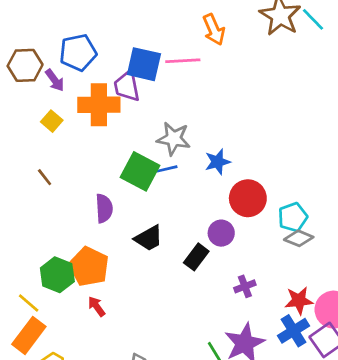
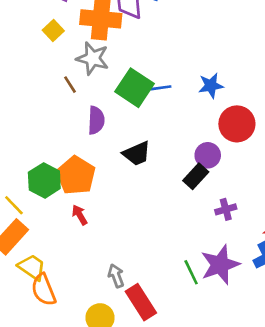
gray star: (174, 139) -> (93, 58), moved
brown line: (45, 177) -> (70, 85), moved
black rectangle: (196, 257) -> (196, 176), moved

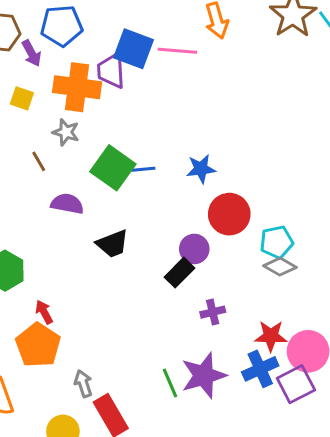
yellow square: (53, 30) -> (22, 98), turned -30
gray star: (93, 58) -> (66, 132), size x0.7
purple semicircle: (96, 120) -> (67, 204), turned -84
orange pentagon: (76, 175) -> (38, 345), moved

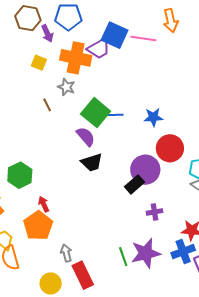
purple trapezoid: (111, 71) -> (99, 48), turned -120
purple semicircle: (67, 204) -> (86, 137), moved, turned 35
purple circle: (194, 249) -> (145, 170), size x1.5

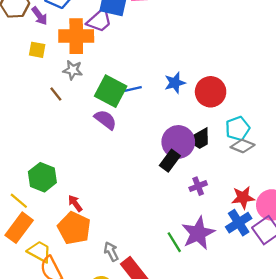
red circle: (170, 148) -> (211, 92), moved
black trapezoid: (92, 162) -> (199, 139), moved

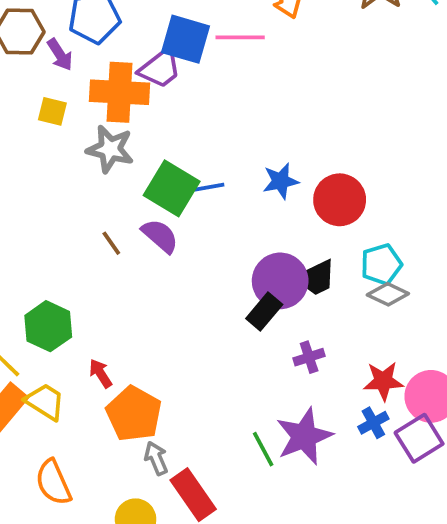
gray star: (73, 70) -> (110, 149), size x1.4
brown line: (56, 94) -> (111, 243), moved
blue cross: (239, 223) -> (373, 423), size x0.7
orange pentagon: (74, 228) -> (134, 414), moved
yellow trapezoid: (39, 252) -> (45, 402), moved

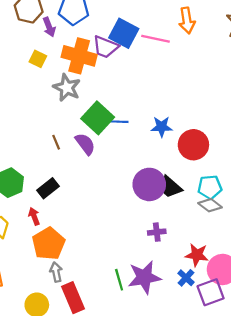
purple trapezoid: (160, 68) -> (106, 47), turned 48
black trapezoid: (316, 278) -> (170, 187), turned 55
black rectangle: (264, 312) -> (48, 188), moved
blue cross: (373, 423) -> (186, 278), turned -30

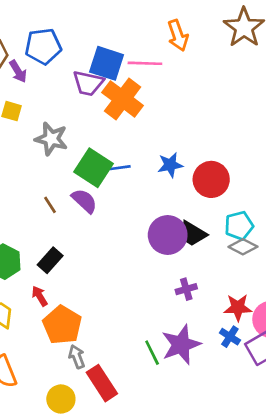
orange cross: (79, 56) -> (123, 99), moved, turned 32

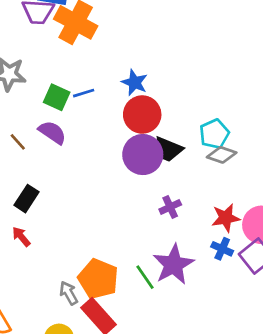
blue star: (170, 165) -> (135, 83), turned -30
green square: (94, 168) -> (57, 97), size x0.7
red circle: (211, 179) -> (142, 115), moved
orange pentagon: (62, 325) -> (98, 279), moved

